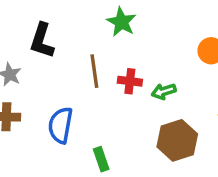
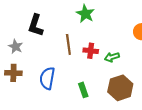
green rectangle: (101, 159) -> (83, 90), moved

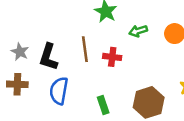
black L-shape: (36, 25) -> (49, 57), moved
green arrow: (112, 57) -> (138, 31), moved

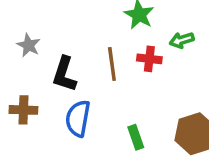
gray star: (20, 52) -> (29, 45), moved
red cross: (112, 57) -> (149, 59), moved

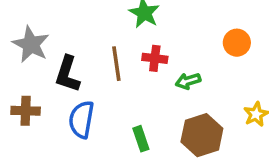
green arrow: (182, 40) -> (188, 81), moved
gray star: (29, 45) -> (31, 44), size x1.5

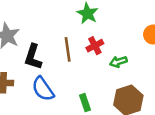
red cross: (155, 58) -> (95, 46), turned -35
blue semicircle: (81, 119) -> (43, 89), turned -45

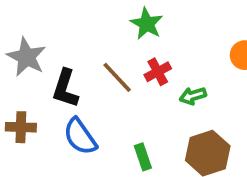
brown line: (68, 49) -> (117, 77), turned -35

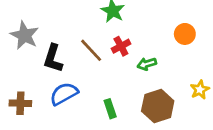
brown cross: (21, 127) -> (20, 103), moved
blue semicircle: (80, 136) -> (64, 94), turned 96

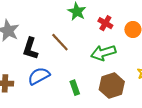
red cross: (121, 46) -> (105, 23), moved, turned -32
green arrow: (147, 64) -> (103, 53), size x1.6

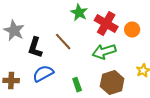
red cross: (105, 23) -> (106, 24), size x1.6

